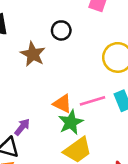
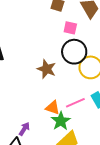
black circle: (61, 30) -> (74, 52), moved, size x1.6
brown star: (33, 54) -> (47, 69), moved

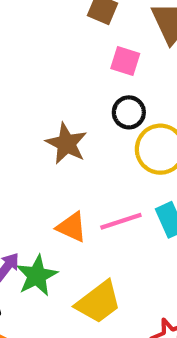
black circle: (74, 52) -> (129, 112), size x0.6
green star: (61, 121) -> (37, 276), moved

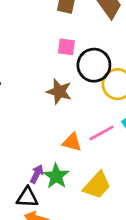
pink square: (125, 61) -> (66, 47), moved
black circle: (129, 112) -> (94, 65), size x1.6

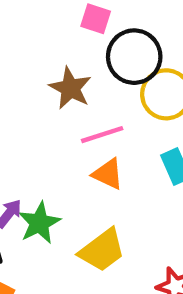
pink line: (102, 133) -> (102, 135), moved
orange triangle: (72, 142) -> (108, 174), moved

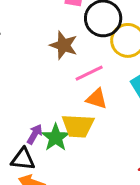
yellow trapezoid: (102, 250) -> (78, 126), moved, turned 48

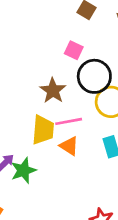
yellow trapezoid: (78, 126) -> (43, 130), moved, turned -104

